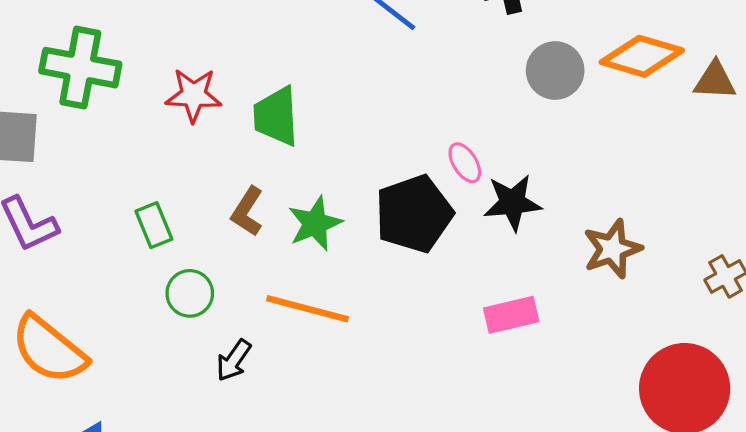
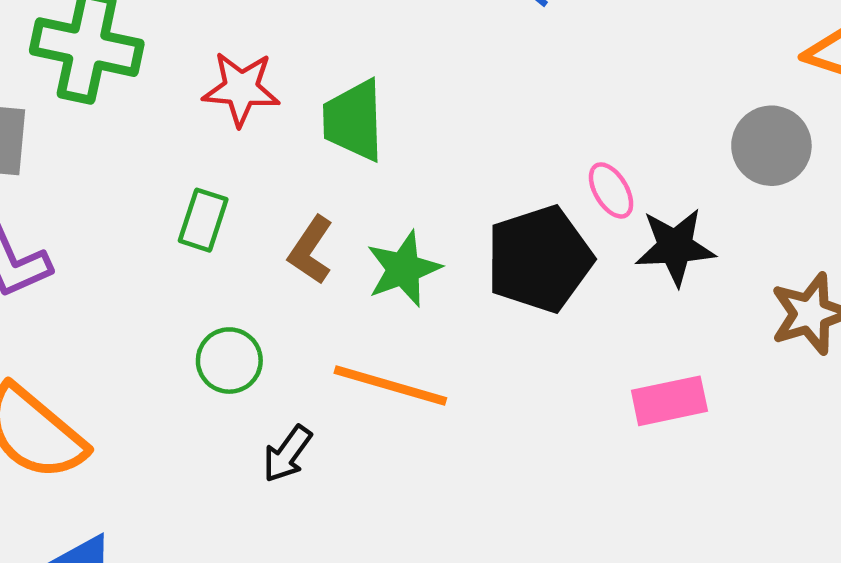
gray circle: (555, 70) -> (771, 146), moved
green rectangle: (154, 225) -> (203, 220), moved, turned 39

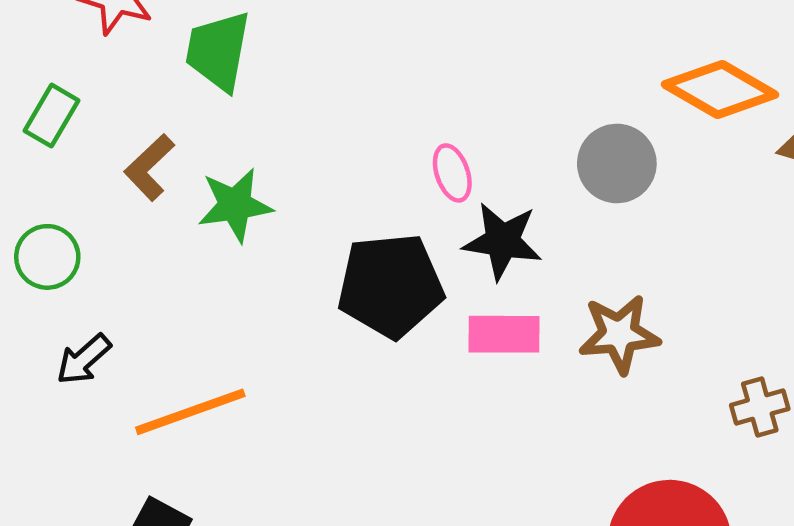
black pentagon: (539, 259) -> (390, 286), moved
orange line: (390, 385) -> (190, 412), moved, turned -48
pink rectangle: (669, 401) -> (504, 334), moved

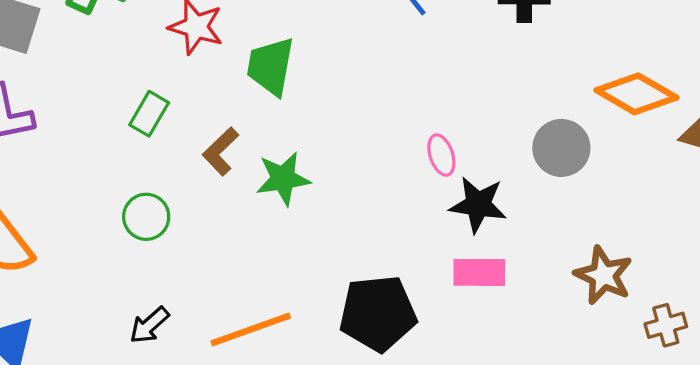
black pentagon: (390, 286) -> (378, 313), moved
brown star: (619, 334) -> (603, 275), moved, turned 30
black arrow: (84, 359) -> (149, 325), moved

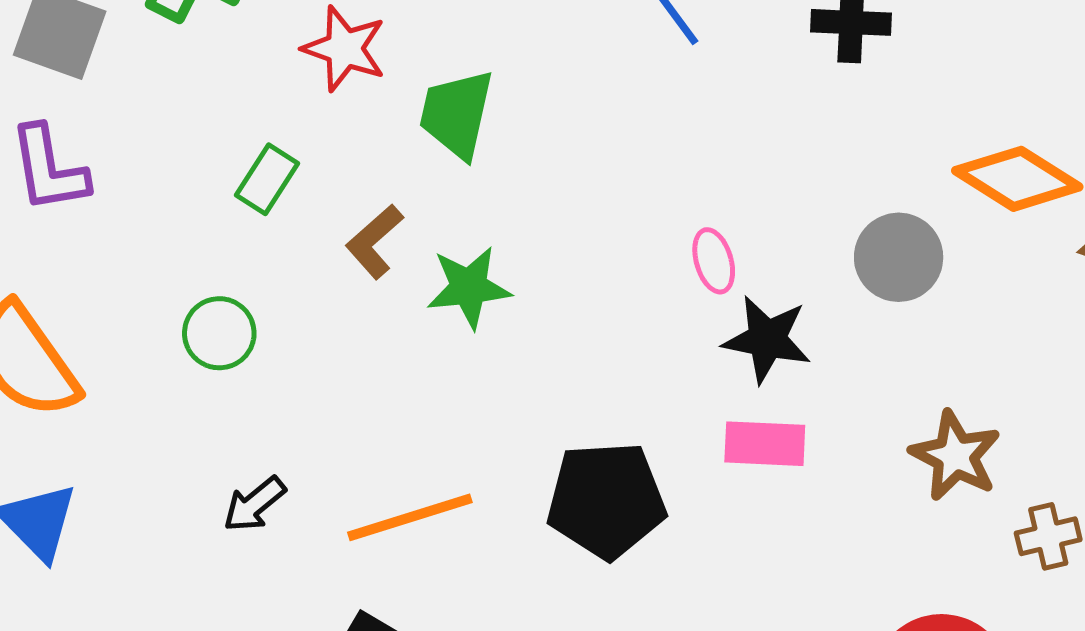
green circle: (146, 217) -> (219, 333), moved

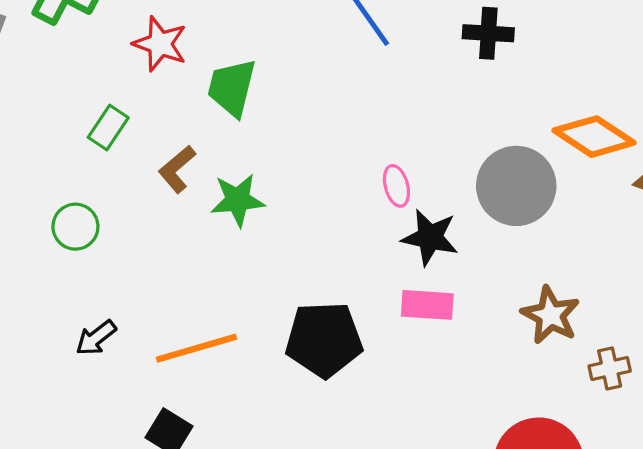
gray circle: (899, 257) -> (516, 186), size x1.4

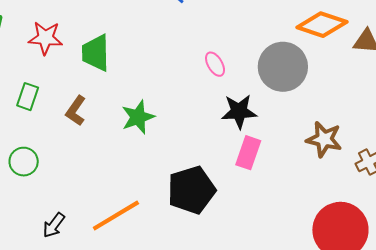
pink ellipse: (396, 186) -> (215, 64), moved
green star: (238, 200) -> (138, 117), moved
pink rectangle: (427, 305) -> (248, 153), turned -60

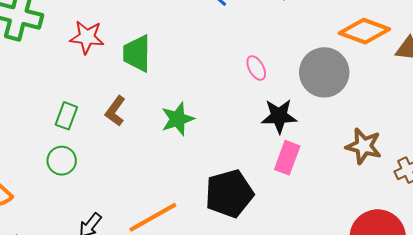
green rectangle: (28, 97) -> (66, 116), moved

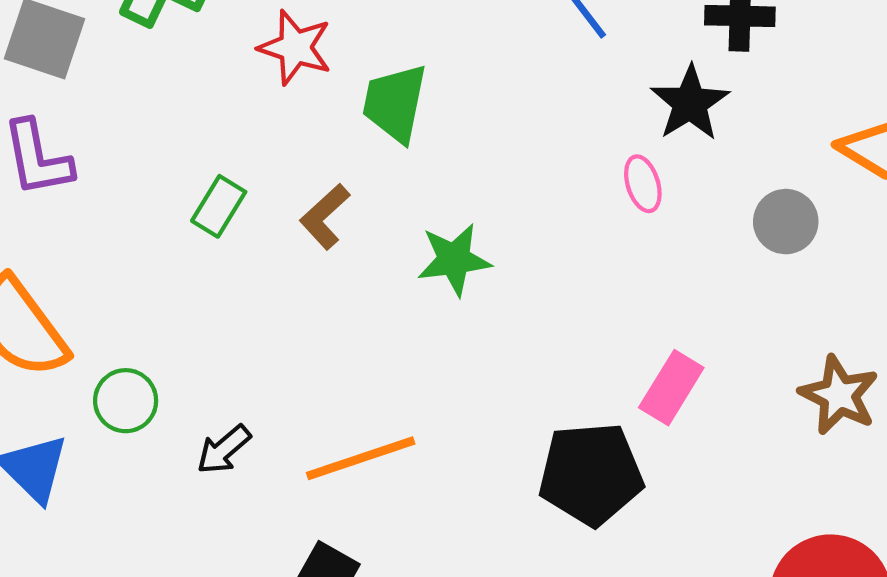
gray circle: (324, 72) -> (786, 222), size x0.6
black star: (279, 116) -> (690, 103), moved, turned 30
green circle: (62, 161) -> (126, 401), moved
black pentagon: (229, 194) -> (591, 474), moved

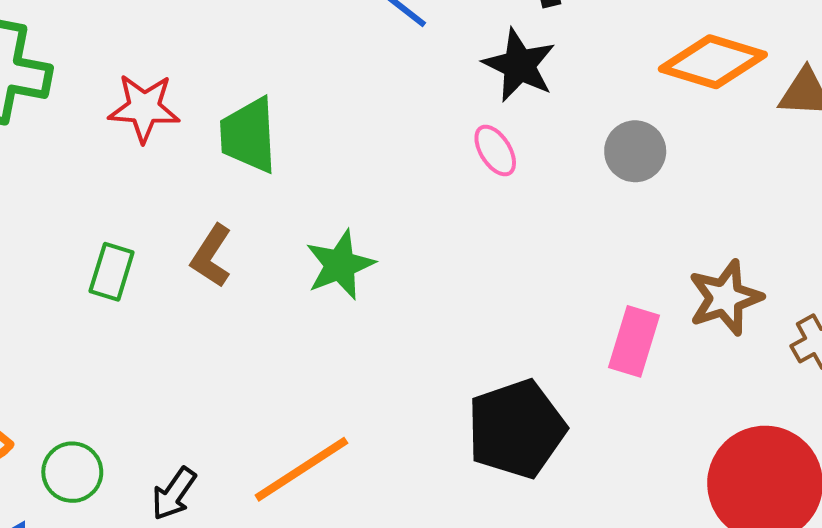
pink rectangle: (671, 388) -> (634, 341), moved
brown star: (839, 395) -> (725, 298), turned -30

